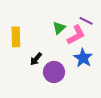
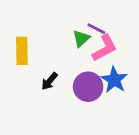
purple line: (86, 21) -> (96, 29), moved
purple circle: (54, 72) -> (88, 87), moved

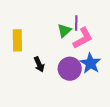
purple line: (96, 29) -> (76, 23), turned 64
black arrow: (49, 81) -> (39, 64), turned -64

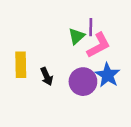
yellow rectangle: (17, 40) -> (21, 65), moved

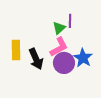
pink L-shape: (99, 45) -> (59, 47), moved
black arrow: (47, 76) -> (36, 59), size x1.5

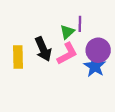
black arrow: (36, 59) -> (43, 49), moved
purple circle: (64, 63) -> (98, 50), moved

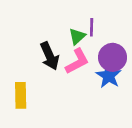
yellow rectangle: (18, 57) -> (21, 95), moved

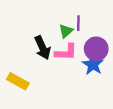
pink L-shape: (77, 61) -> (66, 52), turned 30
yellow rectangle: (21, 95) -> (18, 81), turned -60

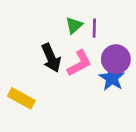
green triangle: (66, 31) -> (74, 25), moved
pink L-shape: (66, 52) -> (79, 63), turned -30

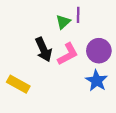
purple line: (94, 28) -> (78, 15), moved
blue star: (112, 78) -> (97, 81), moved

